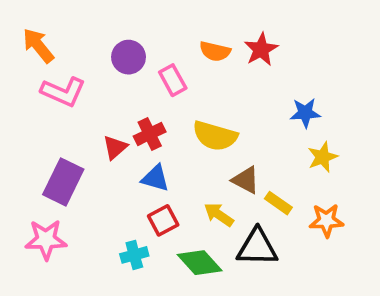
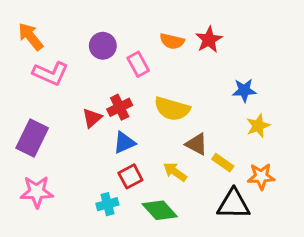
blue triangle: (155, 178) -> (124, 143), turned -40
purple rectangle: (63, 182) -> (32, 138), moved
black triangle: (257, 247) -> (233, 204), moved

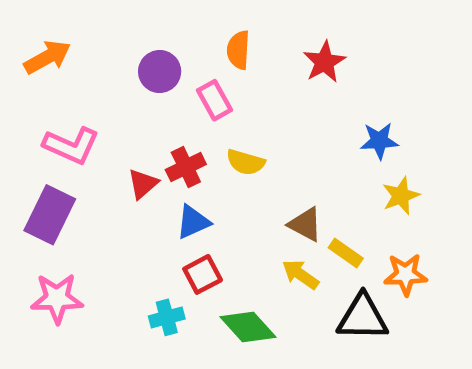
orange arrow: (31, 37) -> (47, 57), turned 100
orange semicircle: (172, 41) -> (238, 50), moved, turned 80
pink L-shape: (51, 73) -> (71, 146), moved
yellow semicircle: (172, 109) -> (246, 162), moved, size x0.7
yellow arrow: (175, 172) -> (300, 274), moved

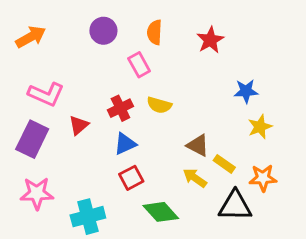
purple circle: (160, 72) -> (103, 31), moved
red triangle: (143, 184) -> (79, 125), moved
cyan cross: (167, 317) -> (88, 217), moved, size x1.5

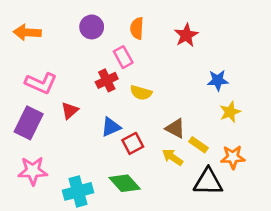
orange arrow: (31, 37) -> (27, 32), turned -148
red cross: (120, 108) -> (107, 80), moved
red square: (131, 178) -> (133, 143), moved
green diamond: (161, 212) -> (125, 183), moved

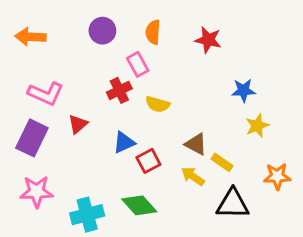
red star: (186, 35) -> (208, 40), turned -30
orange star: (233, 157) -> (277, 176), moved

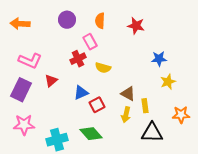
yellow rectangle: (222, 162) -> (145, 106), turned 48
yellow arrow: (193, 176) -> (126, 115), turned -112

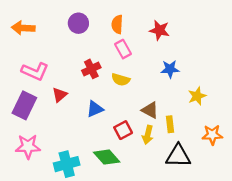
pink rectangle: (90, 42) -> (123, 49), moved
blue star: (159, 59) -> (170, 69), moved
red square: (97, 105) -> (123, 130), moved

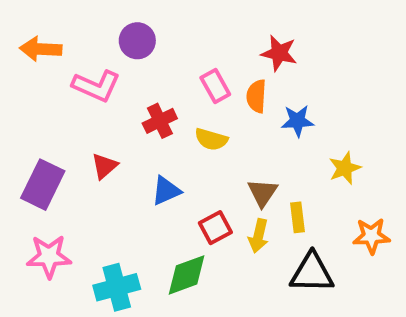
orange semicircle: (117, 24) -> (256, 96), moved
pink L-shape: (35, 71) -> (96, 86), moved
brown triangle: (150, 110) -> (263, 193), turned 36
green diamond: (107, 157) -> (187, 275), turned -68

